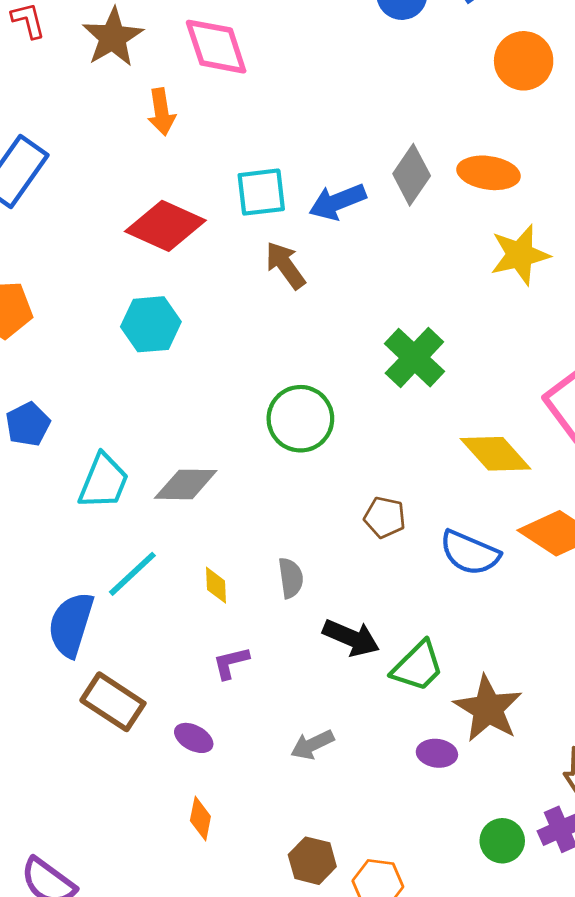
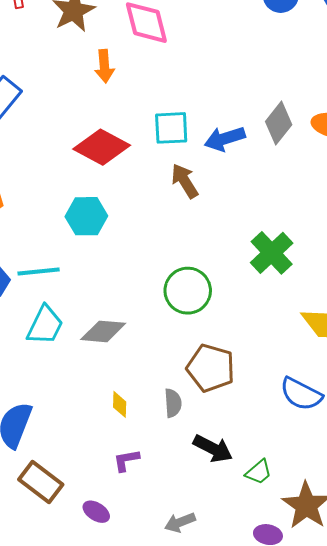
brown pentagon: (385, 517) -> (211, 368), moved, size x1.6
cyan line: (132, 574) -> (39, 271), moved, turned 33
green trapezoid: (418, 666) -> (259, 472), size x0.7

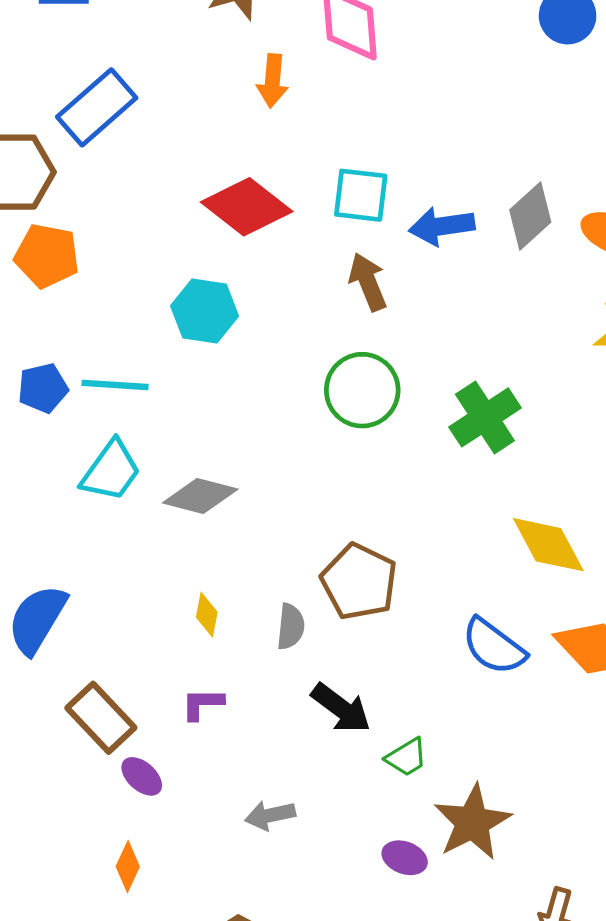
green circle: (188, 291) -> (362, 390), moved
brown rectangle: (41, 482) -> (101, 718), moved

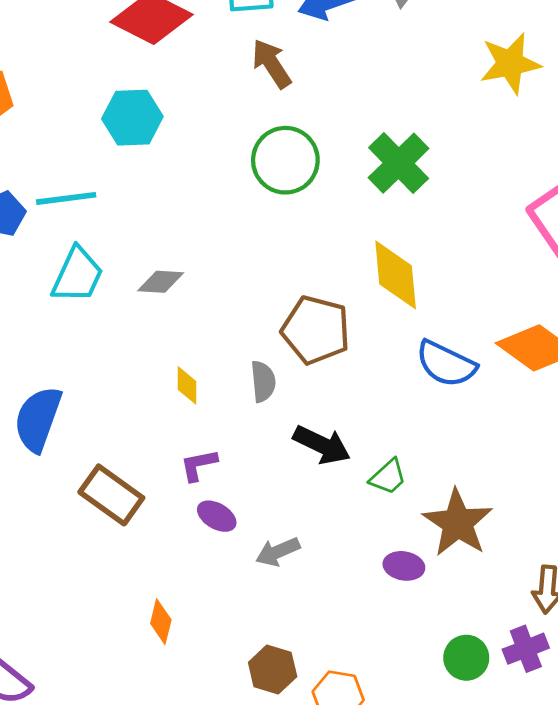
gray diamond: (200, 496) -> (161, 282), size x0.7
yellow diamond: (548, 545) -> (396, 275), moved, turned 34
purple ellipse: (142, 776) -> (217, 516), moved

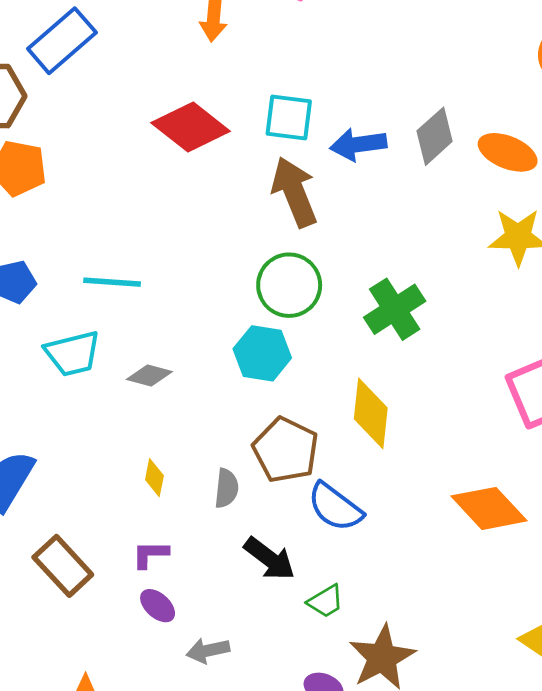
brown arrow: (272, 64) -> (294, 192), size x1.4
cyan hexagon: (132, 118) -> (262, 353), moved
cyan line: (66, 198) -> (112, 282), moved
cyan trapezoid: (77, 275) -> (73, 354), turned 40
blue semicircle: (446, 364) -> (335, 507), moved

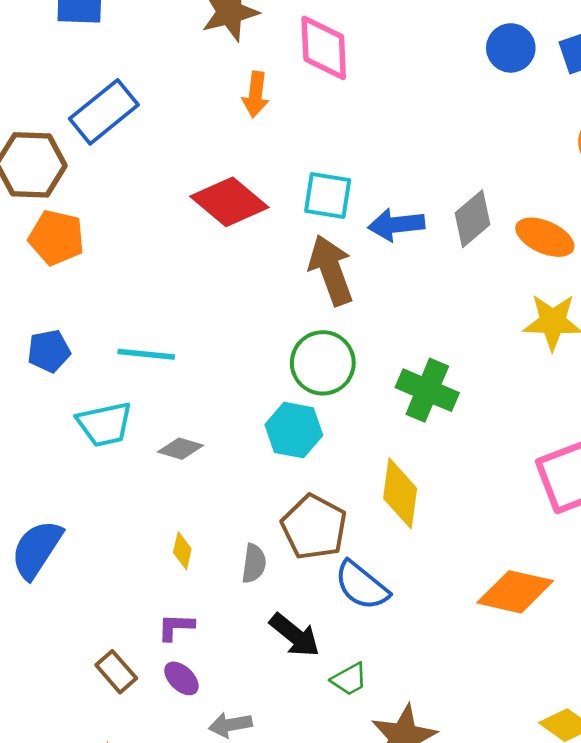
green cross: (395, 309) -> (427, 390), turned -36
orange diamond: (489, 508) -> (515, 592), turned -36
brown rectangle: (63, 566) -> (116, 672), moved, size x0.7

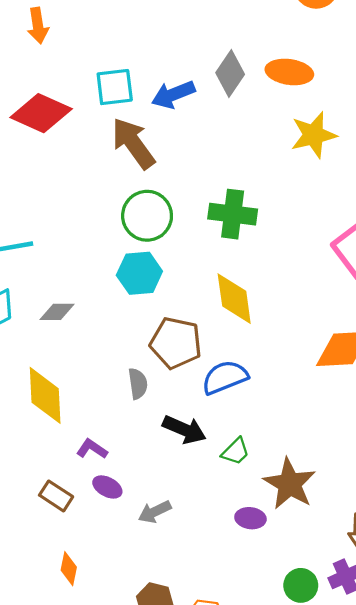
yellow diamond: (182, 551) -> (45, 395), moved, size x2.0
blue semicircle: (362, 586) -> (225, 377), turned 135
purple L-shape: (176, 627) -> (92, 449), turned 48

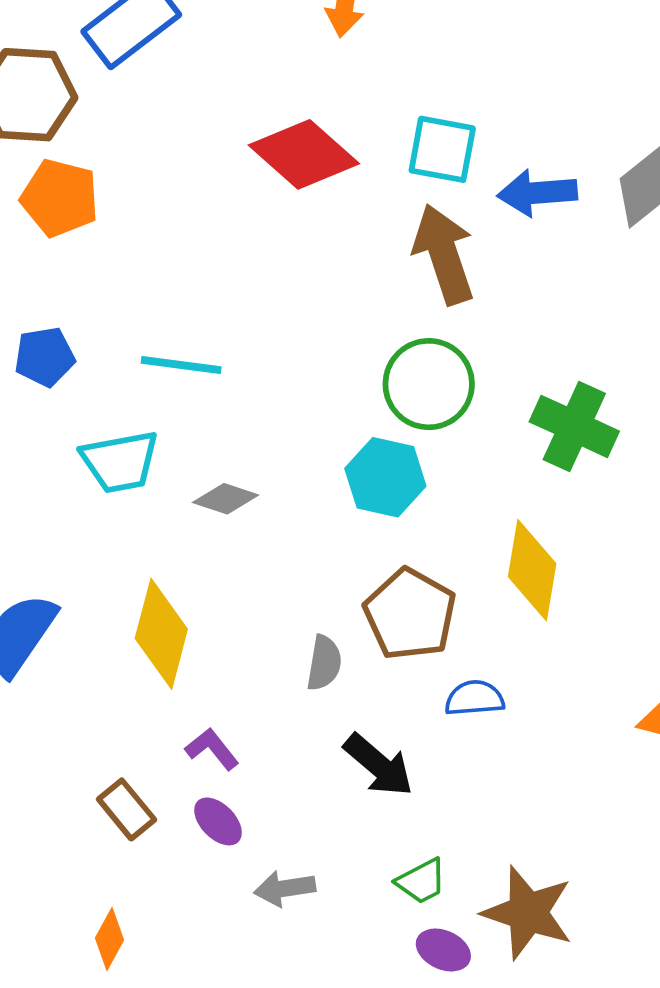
blue semicircle: (225, 377) -> (475, 698), size x0.7
green trapezoid: (236, 451) -> (421, 881), moved
brown star: (290, 484) -> (528, 913), turned -30

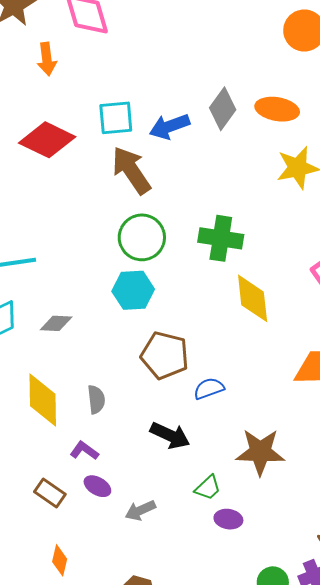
yellow diamond: (532, 570) -> (253, 298), moved
gray semicircle: (324, 663) -> (96, 400), moved
brown star: (528, 913) -> (260, 452), moved

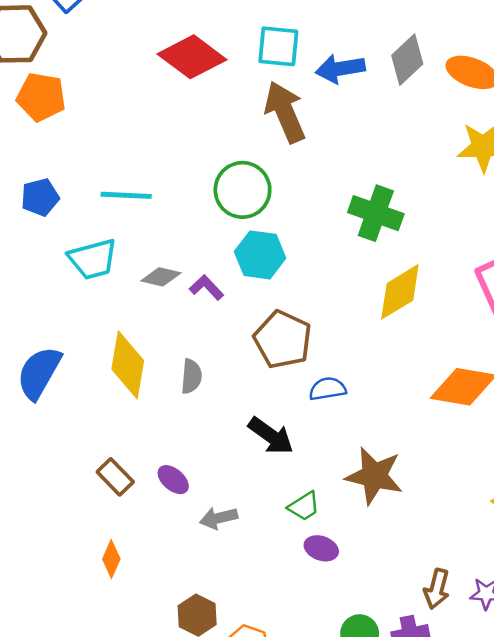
green circle: (142, 237) -> (243, 190), moved
yellow diamond: (253, 298) -> (400, 292), turned 54
purple L-shape: (84, 451) -> (206, 287), moved

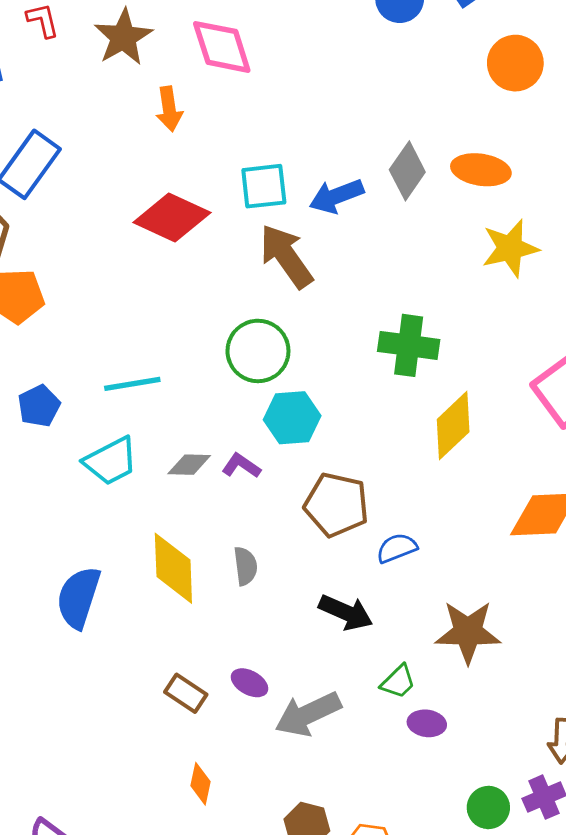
gray arrow: (219, 518) -> (308, 714), size x1.6

